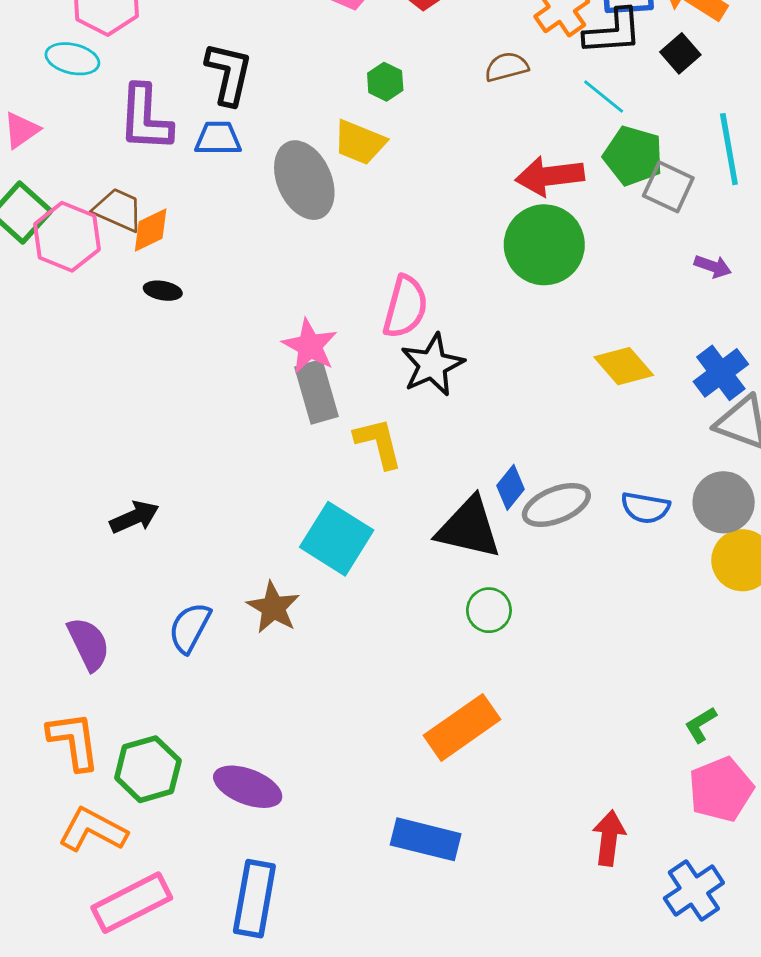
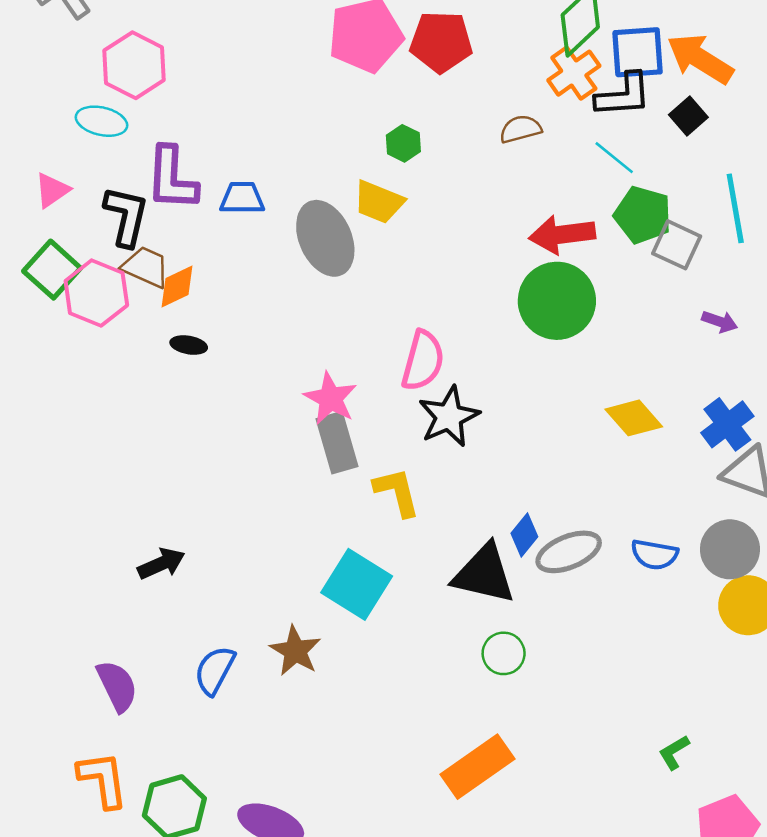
black L-shape: (229, 74) -> (126, 216), moved
green L-shape: (701, 725) -> (674, 752), moved

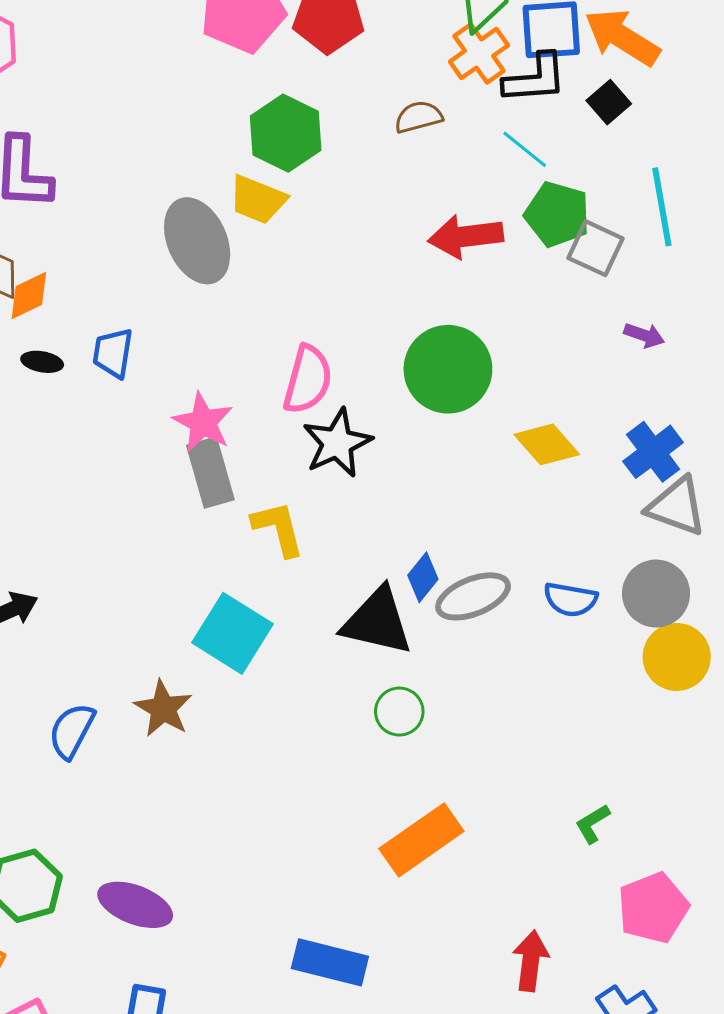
green hexagon: (403, 143) -> (286, 133), size x1.8
blue trapezoid: (242, 198) -> (113, 353), moved, turned -81
green circle: (557, 301) -> (448, 369), moved
orange rectangle: (478, 767) -> (421, 840), moved

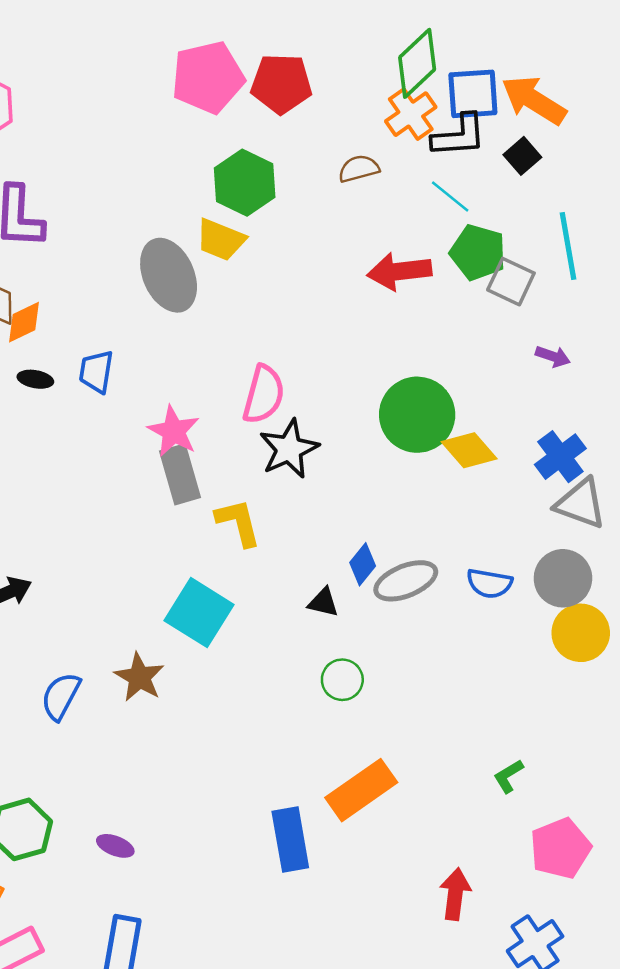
green circle: (448, 369) -> (417, 415), moved
black triangle: (377, 622) -> (323, 602), size x0.5
purple ellipse: (135, 905) -> (115, 846), size x0.6
blue rectangle: (330, 962) -> (290, 840), moved, turned 66

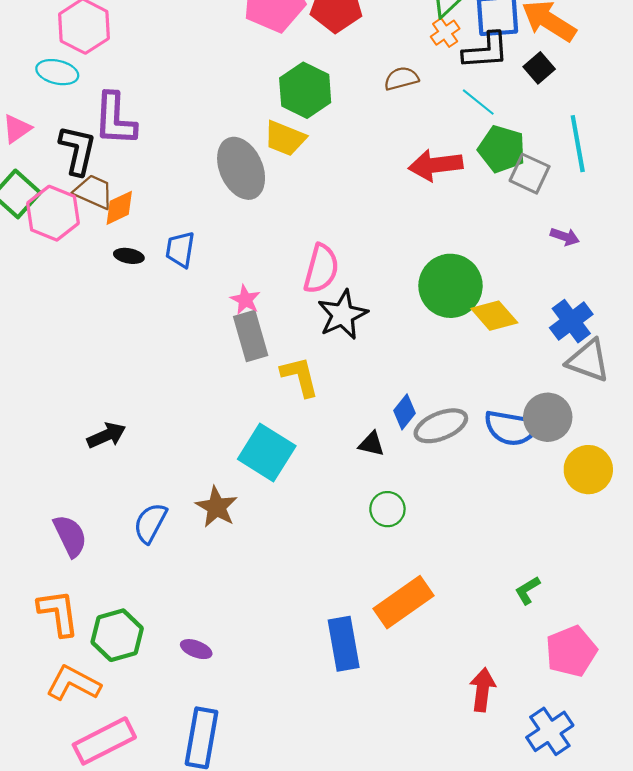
orange cross: (411, 114) -> (445, 33), size x0.7
pink star: (174, 431) -> (245, 300), size x0.7
gray circle: (563, 578) -> (548, 417), moved
blue semicircle: (489, 583) -> (511, 428), size x1.4

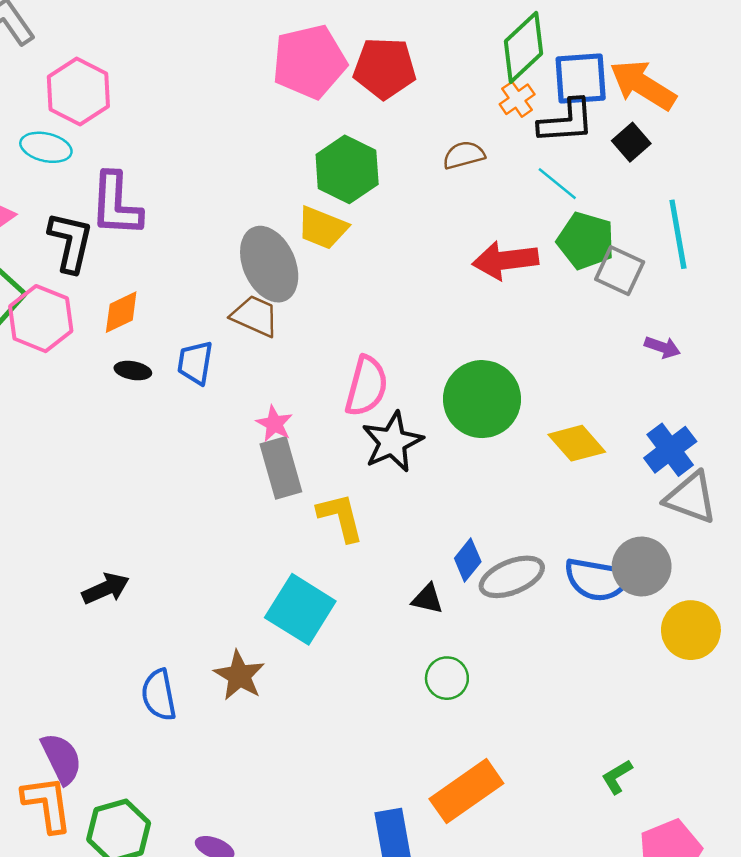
brown trapezoid: (94, 192) -> (255, 316), moved
green circle: (450, 286) -> (482, 399), moved
blue semicircle: (150, 523) -> (159, 695), turned -39
purple semicircle: (70, 536) -> (61, 759), moved

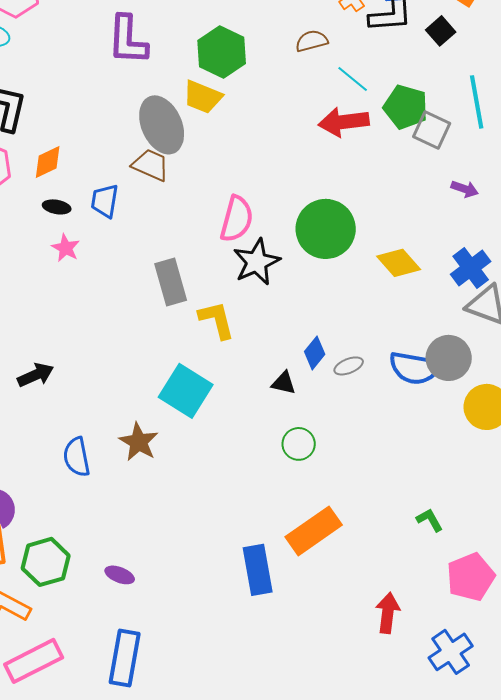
cyan line: (557, 184) -> (353, 79), moved
purple L-shape: (116, 204) -> (128, 40), moved
pink star: (274, 424) -> (66, 248), moved
gray ellipse: (512, 577) -> (349, 366), size x0.6
green L-shape: (617, 777) -> (430, 520), turned 92

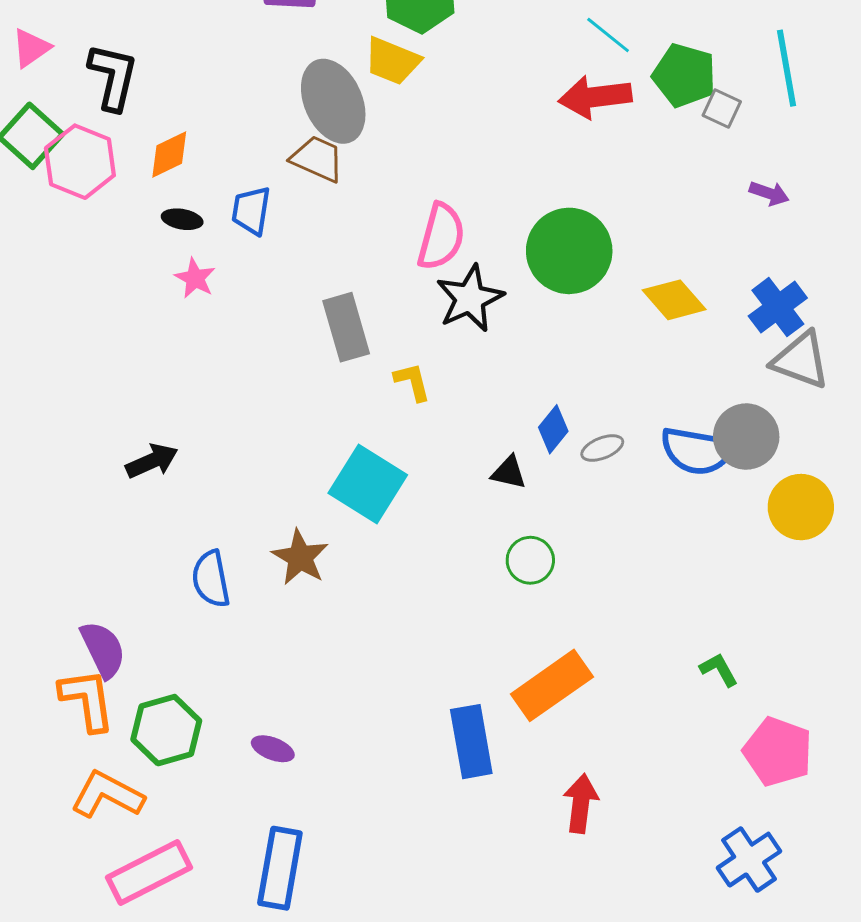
gray square: (432, 130) -> (722, 108), size x0.7
yellow L-shape: (217, 320) -> (412, 382), size x0.7
pink pentagon: (471, 577) -> (778, 752), turned -30
red arrow: (388, 613) -> (581, 803), moved

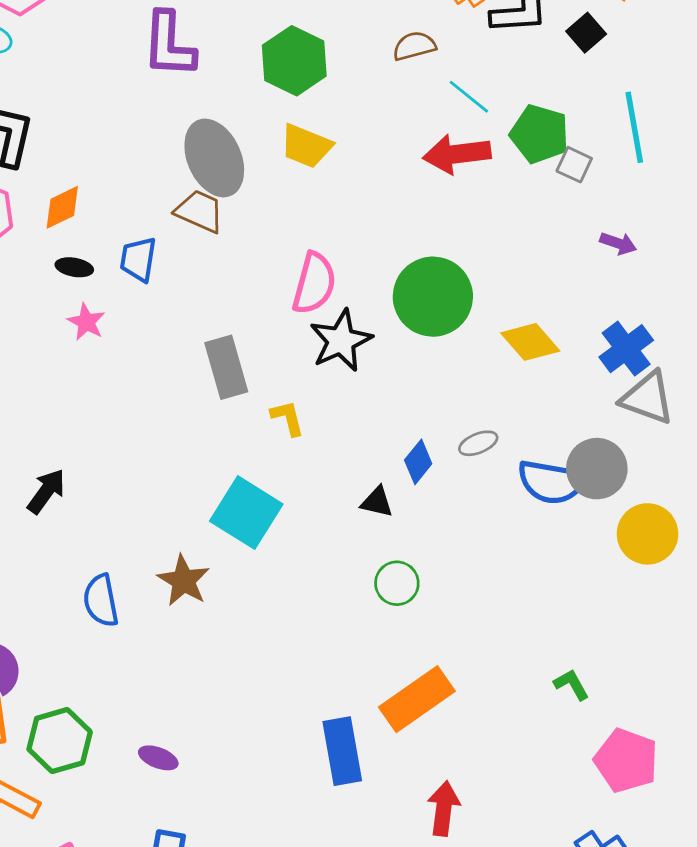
yellow trapezoid: (392, 61) -> (306, 146), moved
gray ellipse: (602, 448) -> (478, 443), moved
black arrow: (152, 461) -> (46, 491), turned -30

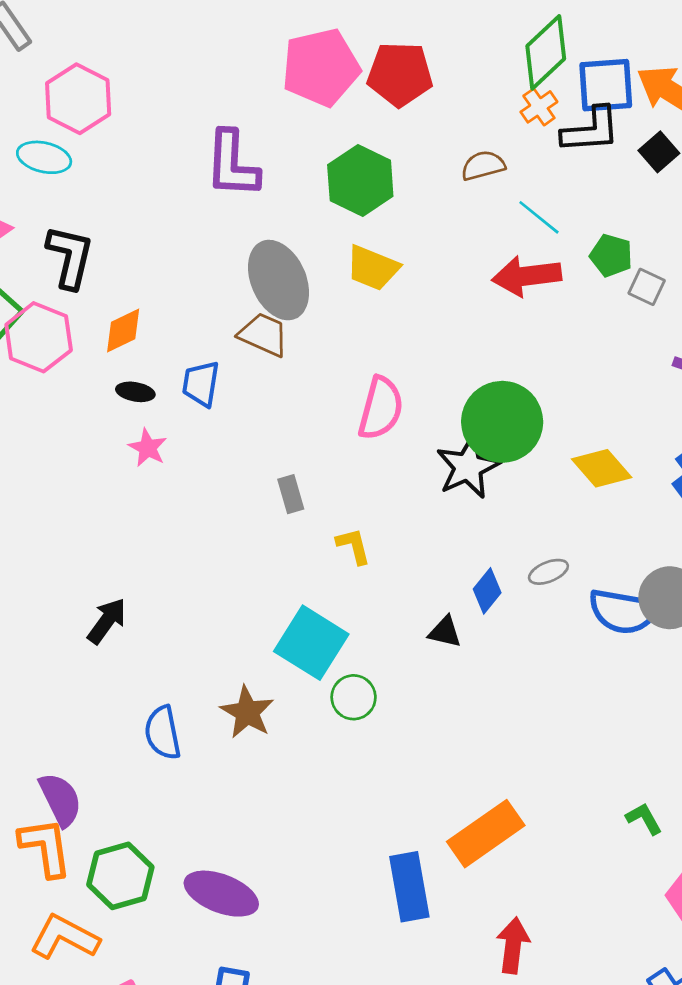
green pentagon: (540, 134) -> (611, 256), size x0.7
black star: (341, 341) -> (468, 467), moved
gray rectangle: (226, 367) -> (291, 494), size x0.6
green circle: (397, 583) -> (354, 697), moved
purple ellipse: (158, 758) -> (221, 894), size x1.8

